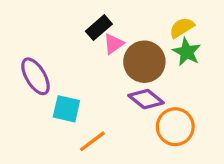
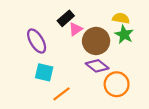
yellow semicircle: (182, 28) -> (121, 18), turned 42
purple ellipse: (36, 76) -> (37, 41), moved

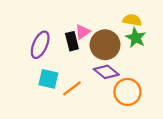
black rectangle: (66, 18) -> (72, 41), moved, turned -63
purple ellipse: (37, 41) -> (40, 45), turned 55
orange line: (61, 94) -> (72, 88), moved

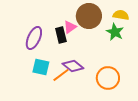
yellow semicircle: (132, 20) -> (121, 15), moved
brown circle: (105, 45) -> (89, 16), moved
purple diamond: (106, 72) -> (73, 66), moved

